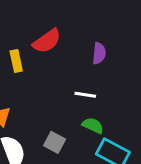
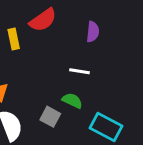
green semicircle: (93, 126) -> (72, 101), moved

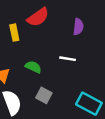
green semicircle: (72, 101) -> (33, 67), moved

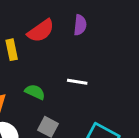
purple semicircle: (78, 27) -> (80, 25), moved

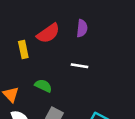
white line: (77, 82) -> (79, 66), moved

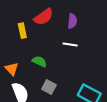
purple semicircle: (82, 28) -> (72, 21), moved

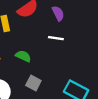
purple semicircle: (72, 21) -> (58, 13), turned -32

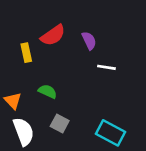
white line: (56, 38) -> (106, 67), moved

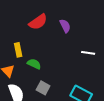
yellow rectangle: (26, 53) -> (18, 50), moved
white line: (106, 67) -> (88, 53), moved

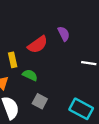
red semicircle: (38, 22) -> (38, 45), moved

